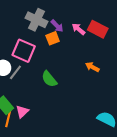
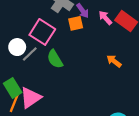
green semicircle: (49, 79) -> (55, 59), moved
pink triangle: (22, 112) -> (31, 98), size x1.5

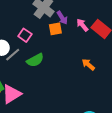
pink square: (42, 32) -> (25, 35), size x0.6
green semicircle: (55, 59) -> (35, 60), turned -90

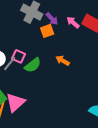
pink square: (25, 35) -> (19, 56), moved
orange arrow: (88, 65) -> (63, 61), moved

